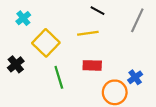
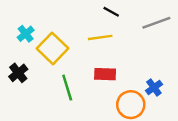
cyan cross: (23, 18) -> (26, 34), moved
gray line: (137, 20) -> (156, 23), turned 45

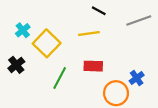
green line: (67, 88) -> (60, 78), turned 45

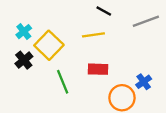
black cross: (16, 65) -> (24, 60), moved
green line: (60, 78) -> (63, 82), turned -50

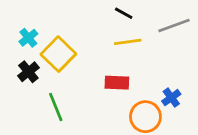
yellow line: (93, 35) -> (128, 42), moved
green line: (63, 82) -> (56, 107), moved

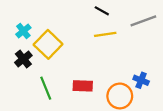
red rectangle: (117, 83) -> (83, 86), moved
blue cross: (171, 98) -> (141, 80), turned -32

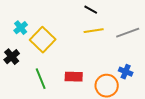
gray line: (143, 21) -> (128, 33), moved
black cross: (23, 59) -> (12, 57), moved

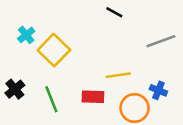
yellow line: (94, 31) -> (118, 75), moved
black cross: (12, 57) -> (15, 89), moved

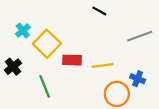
black cross: (15, 89) -> (13, 67), moved
red rectangle: (93, 97) -> (72, 60), moved

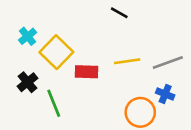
gray line: (140, 36) -> (168, 63), moved
yellow line: (103, 66) -> (127, 61), moved
black cross: (13, 67) -> (28, 82), moved

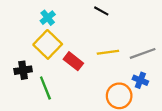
cyan cross: (28, 36) -> (48, 18), moved
red rectangle: (87, 72) -> (73, 61), turned 36
black cross: (28, 82) -> (23, 70), turned 30

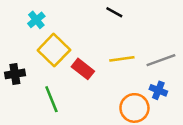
cyan cross: (48, 18) -> (36, 20), moved
black cross: (23, 70) -> (15, 74), moved

